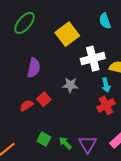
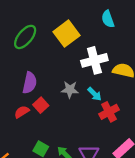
green ellipse: (25, 23) -> (25, 37), moved
purple semicircle: (34, 68) -> (30, 83), moved
cyan arrow: (106, 85) -> (94, 94), moved, turned -32

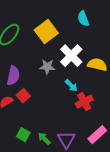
white cross: (94, 60) -> (71, 56), turned -30
gray star: (70, 89) -> (47, 67), moved

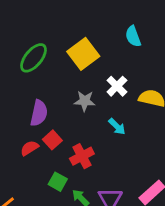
white cross: (71, 56) -> (117, 86), size x0.7
red cross: (84, 102) -> (82, 156), moved
green square: (23, 135) -> (58, 182), moved

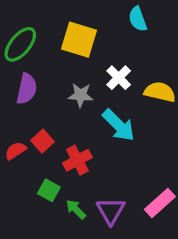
yellow square: (83, 54) -> (79, 40), turned -36
purple semicircle: (39, 113) -> (27, 89), moved
cyan arrow: (117, 127) -> (119, 125), size x1.6

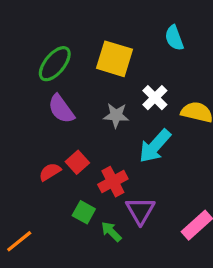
purple semicircle: (27, 89) -> (61, 109), turned 132
cyan arrow: (119, 125) -> (155, 146), turned 87
purple triangle: (111, 211) -> (140, 211), moved

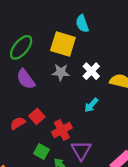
cyan semicircle: (174, 38) -> (82, 24), moved
gray star: (116, 115) -> (61, 72), moved
cyan arrow: (155, 146) -> (91, 105), size x0.6

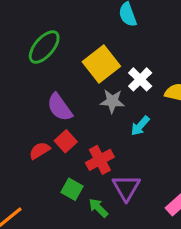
yellow square: (63, 44) -> (101, 64), moved, turned 35
gray star: (61, 72) -> (112, 101), moved
purple semicircle: (26, 79) -> (60, 107), moved

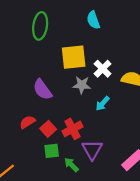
green ellipse: (44, 47) -> (40, 26), moved, turned -32
yellow square: (101, 64) -> (74, 57), turned 32
red square: (66, 141) -> (48, 129), moved
green square: (72, 189) -> (52, 151), turned -35

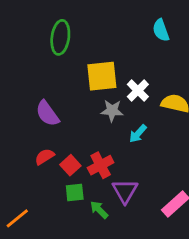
cyan semicircle: (93, 20) -> (161, 30), moved
purple semicircle: (42, 90) -> (47, 114), moved

